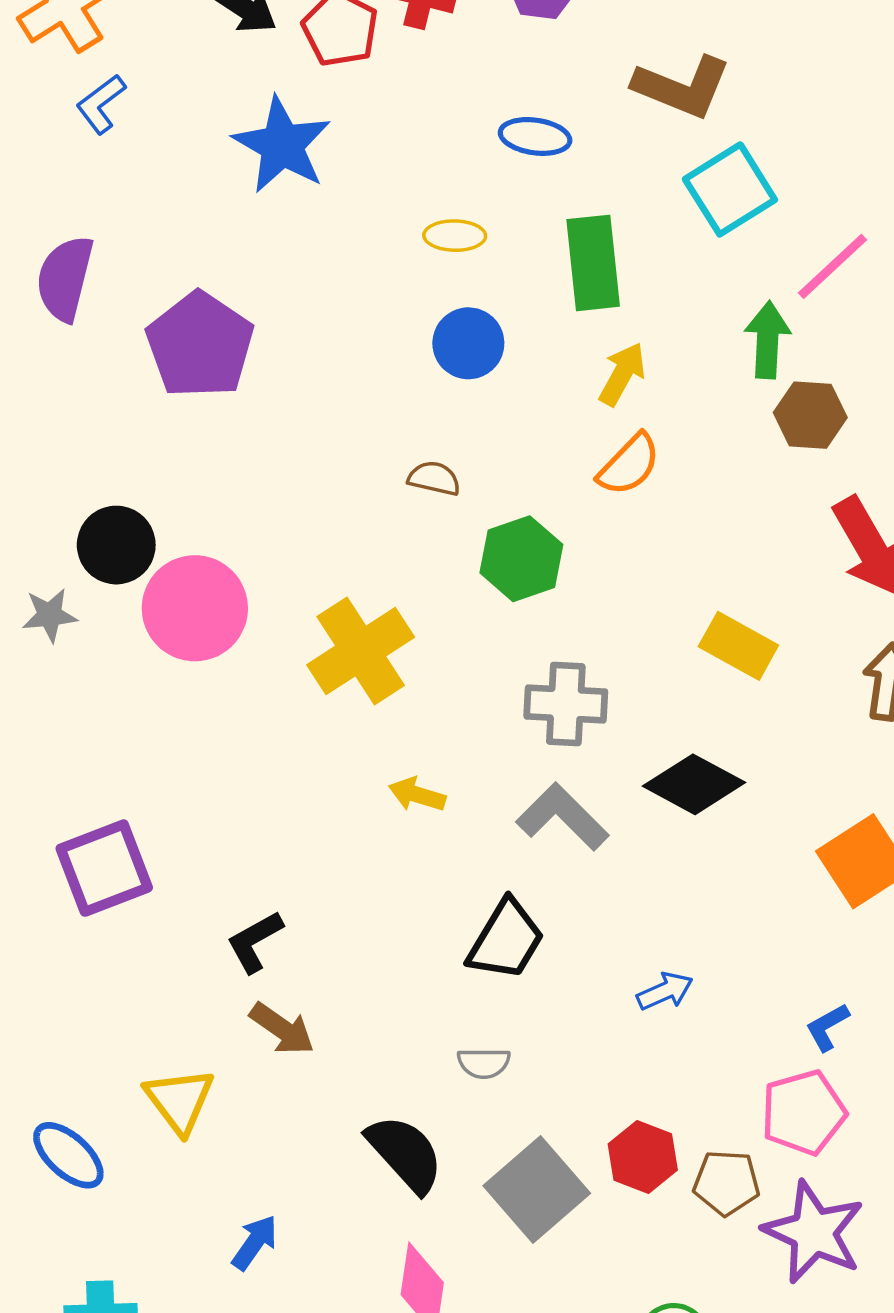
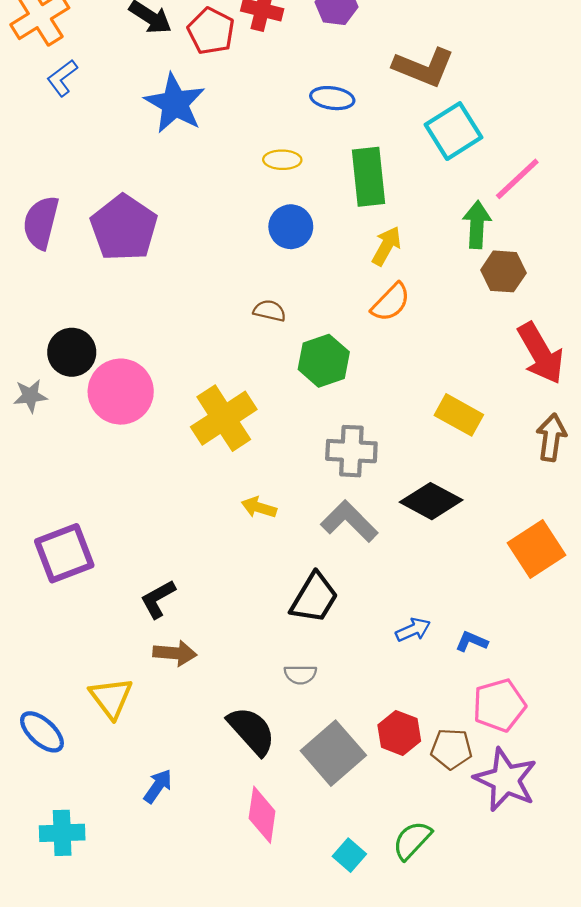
purple semicircle: (65, 278) -> (41, 222), moved
blue L-shape: (827, 1027) -> (472, 641), moved, turned 52
brown arrow: (282, 1029) -> (175, 653), turned -30

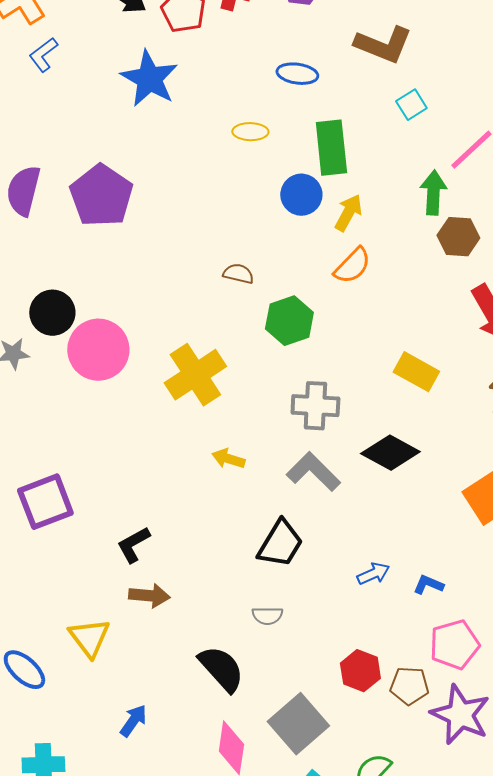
cyan square: (453, 131) -> (411, 105), size x0.6
blue circle: (291, 227) -> (301, 195), moved
gray square: (333, 753) -> (298, 724), moved

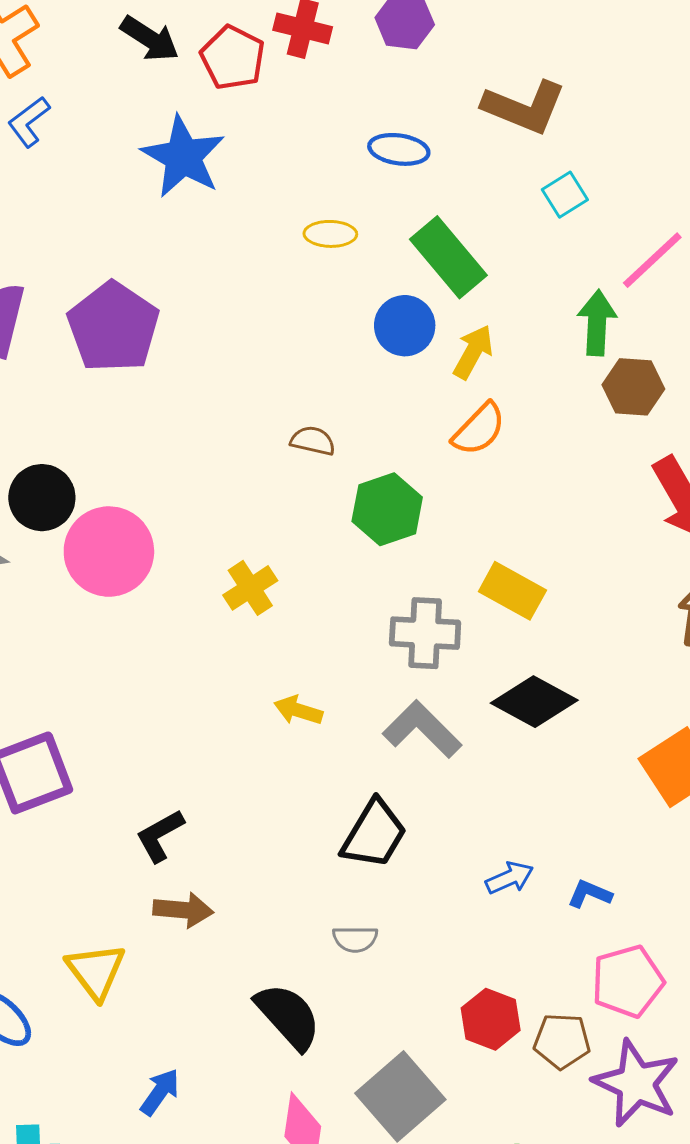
green rectangle: (331, 148) -> (448, 257), turned -34
yellow rectangle: (416, 372) -> (512, 591), moved
yellow cross: (195, 375) -> (250, 588), size x0.6

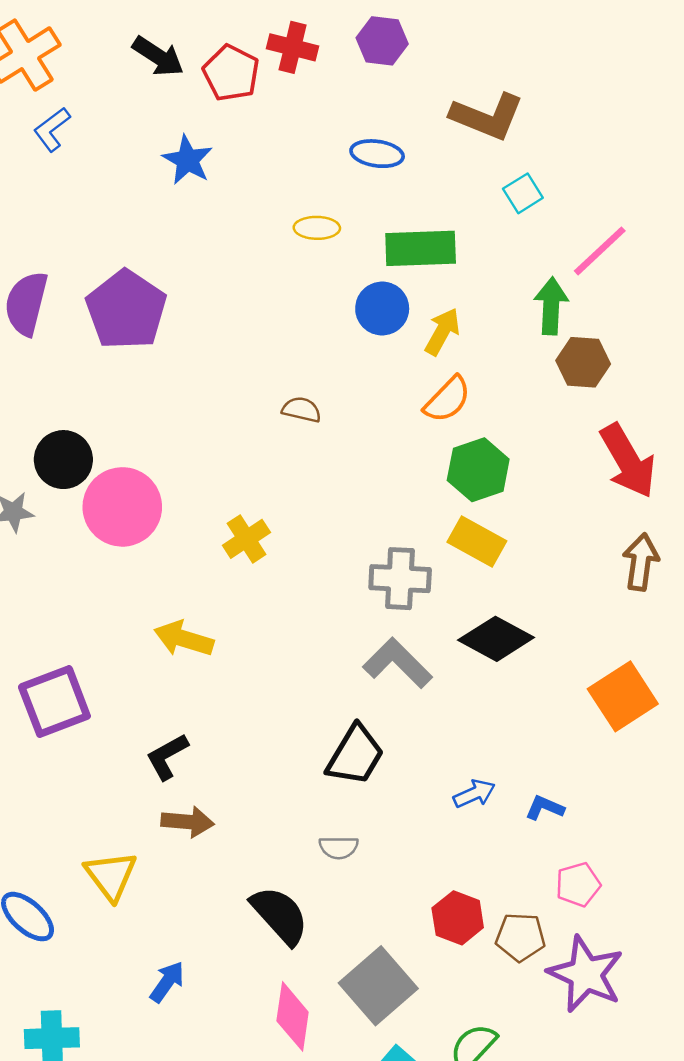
blue star: (183, 157) -> (188, 160), size x0.7
green rectangle: (448, 257) -> (421, 248), turned -52
green hexagon: (387, 509) -> (478, 470), moved
yellow arrow: (298, 710) -> (184, 639), moved, size x1.4
pink pentagon: (628, 981) -> (578, 885), size x0.7

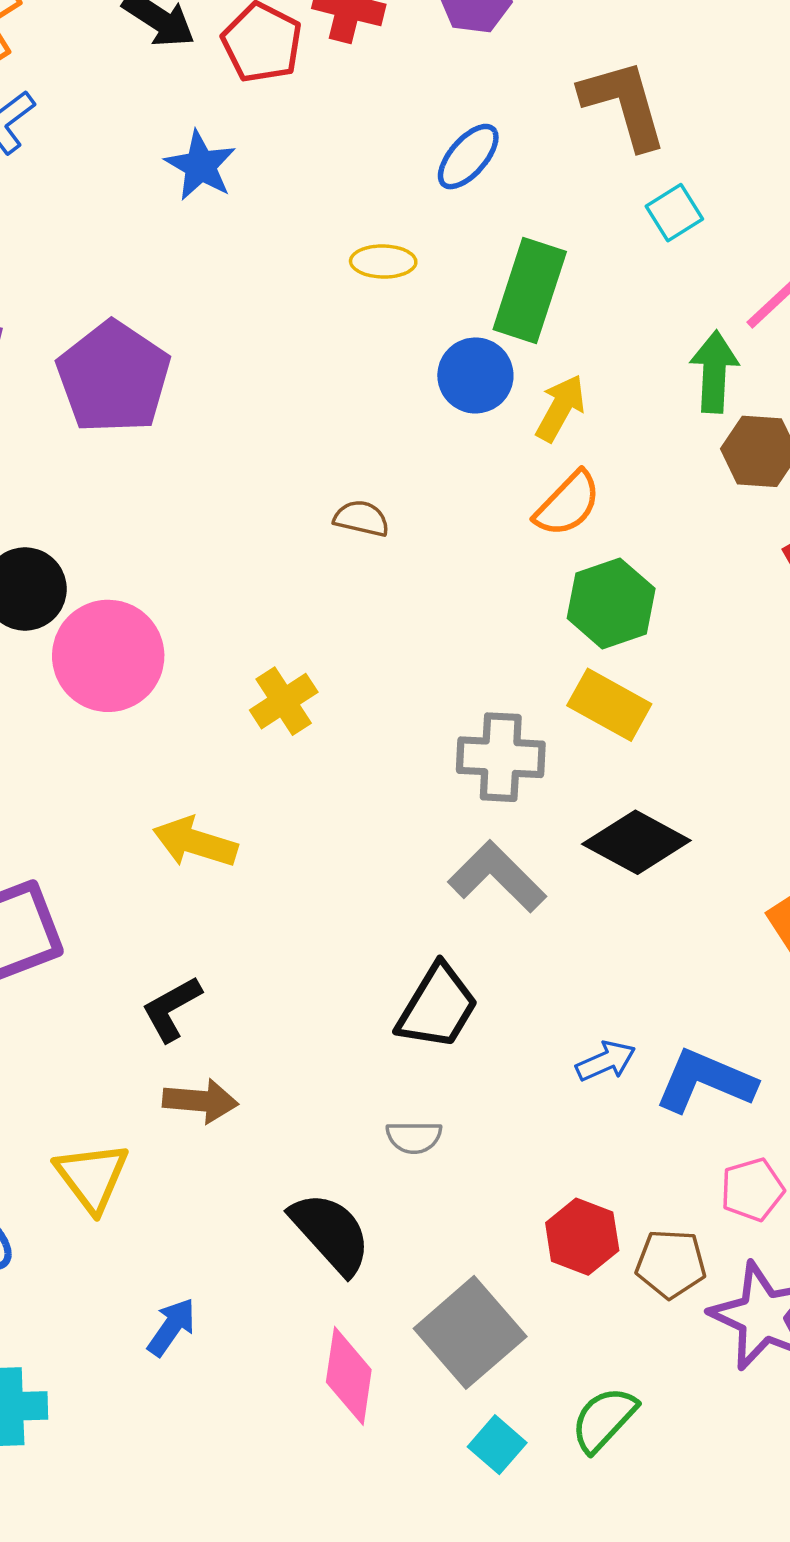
brown L-shape: (487, 116) -> (624, 104), turned -128
blue ellipse: (377, 154) -> (468, 157), turned -57
green rectangle: (421, 248) -> (530, 290), turned -70
blue L-shape: (545, 808) -> (705, 1081), size x1.8

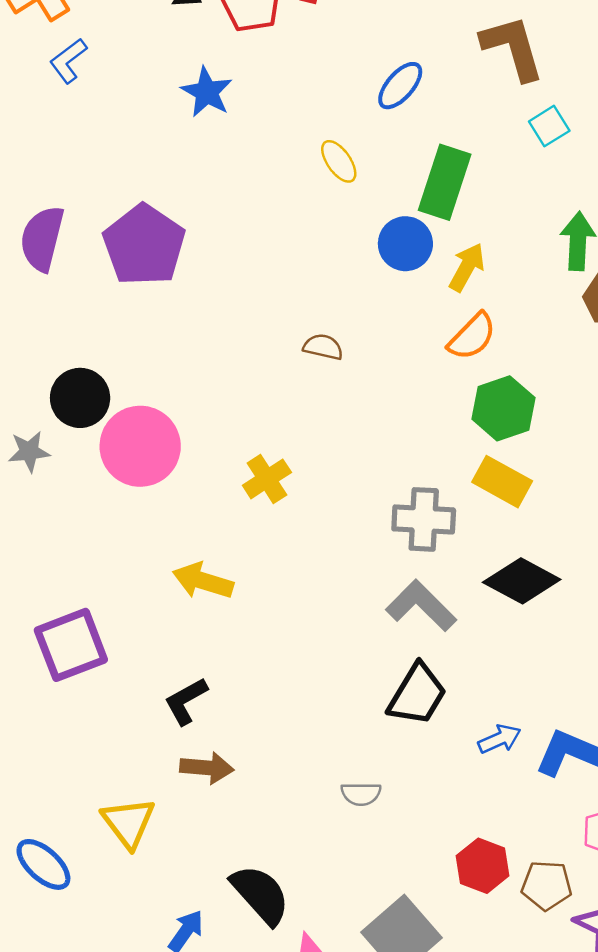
yellow ellipse: (383, 262) -> (339, 161), turned 54
black trapezoid: (437, 1007) -> (417, 695), moved
black semicircle: (331, 1233) -> (260, 894), moved

